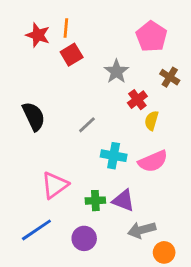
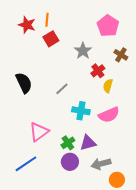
green cross: (95, 201) -> (68, 143), turned -32
purple triangle: (123, 201) -> (88, 143), turned -36
purple circle: (84, 238) -> (70, 162), moved

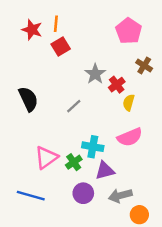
gray star: (83, 51) -> (95, 74), moved
cyan cross: (81, 111) -> (93, 147), moved
green cross: (68, 143) -> (74, 162), moved
blue line: (26, 164) -> (31, 196), turned 50

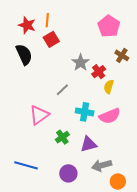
black semicircle: (28, 99) -> (24, 54), moved
cyan cross: (93, 147) -> (85, 112), moved
pink triangle: (46, 157) -> (39, 115), moved
purple circle: (83, 193) -> (68, 173), moved

